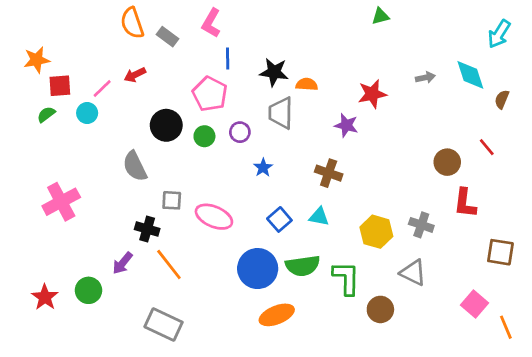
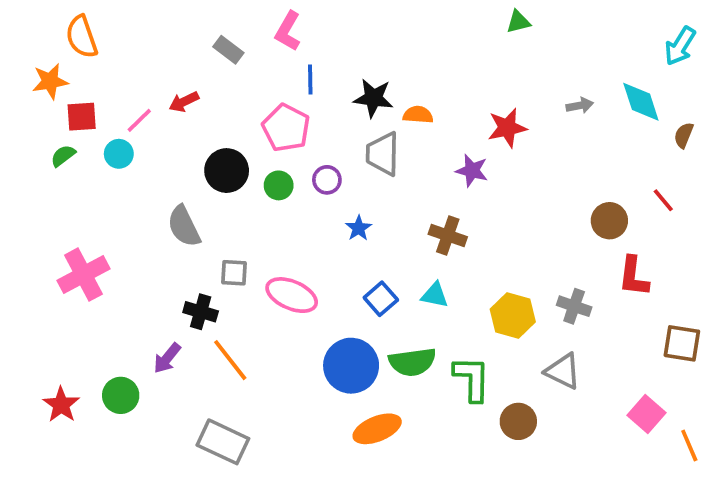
orange semicircle: (132, 23) -> (82, 37), moved

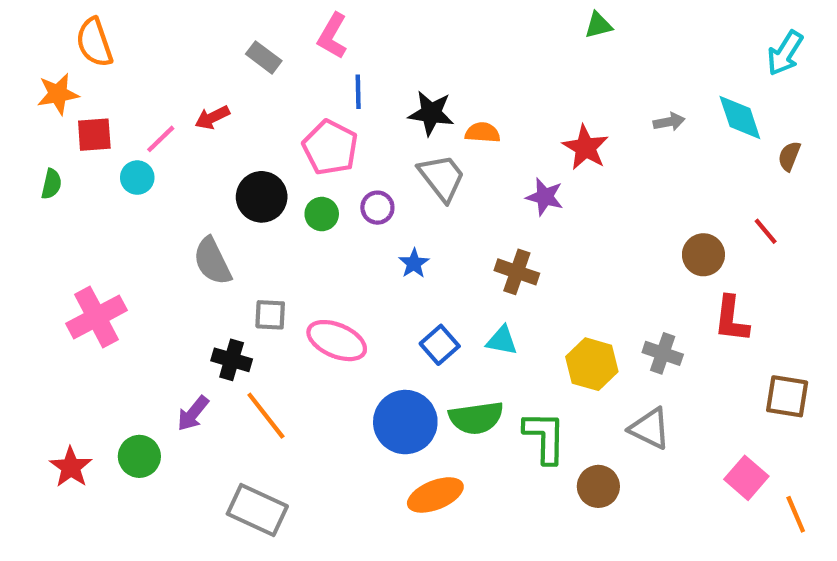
red star: (507, 128) -> (586, 148), turned -30
gray trapezoid: (383, 154) -> (442, 178), turned 141
green semicircle: (63, 156) -> (51, 184), moved, turned 140

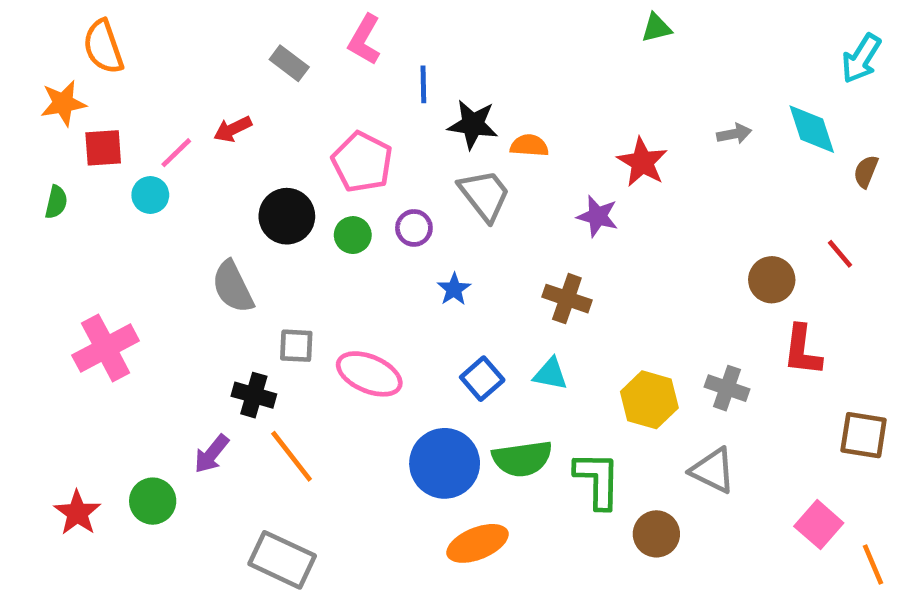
blue line: (358, 92) -> (423, 84), moved

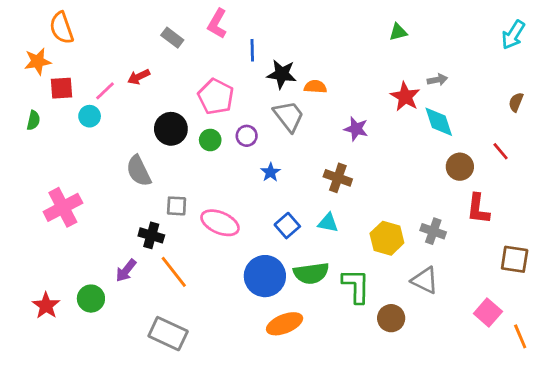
green triangle: (656, 28) -> (398, 32), moved
cyan diamond: (812, 129) -> (439, 122), moved
red star: (642, 162) -> (405, 97), moved

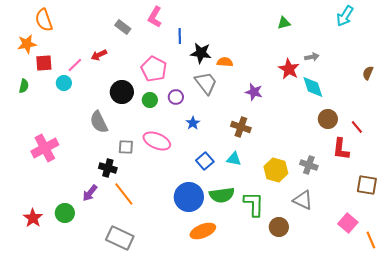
cyan arrow: (513, 35) -> (345, 16), moved
red line: (501, 151) -> (357, 127), moved
pink ellipse: (220, 223) -> (157, 141), moved

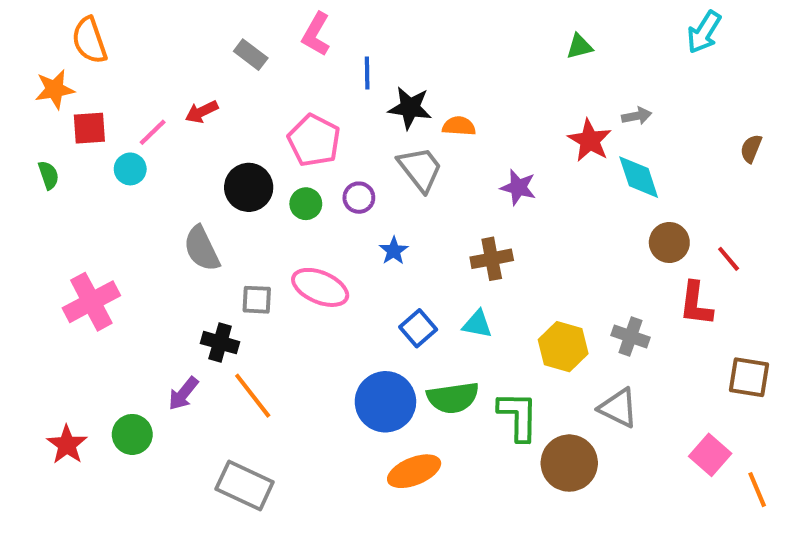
green semicircle: (24, 86) -> (49, 175), turned -32
brown cross: (241, 127) -> (492, 259), turned -30
brown circle: (279, 227) -> (569, 463), size x1.4

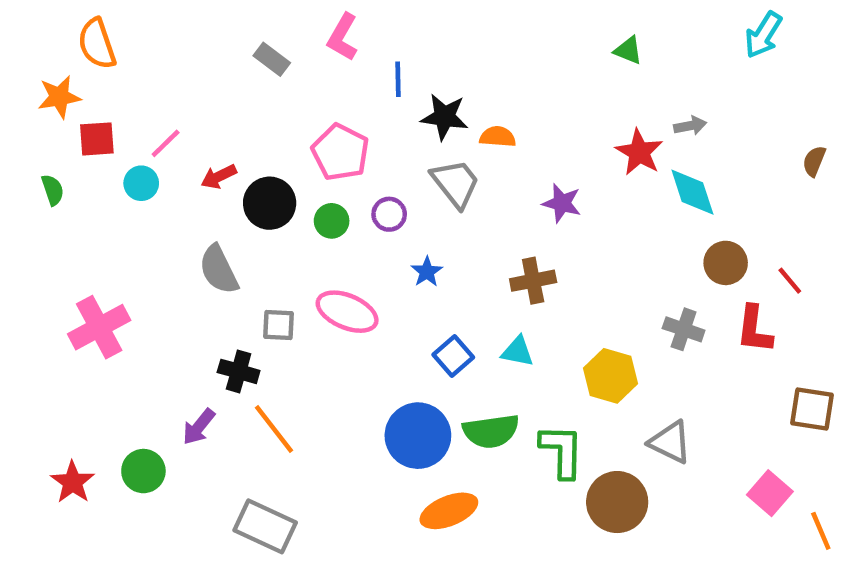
green triangle: (579, 46) -> (628, 50), turned 36
red arrow: (202, 112) -> (219, 177), moved
gray cross: (631, 336) -> (684, 329), moved

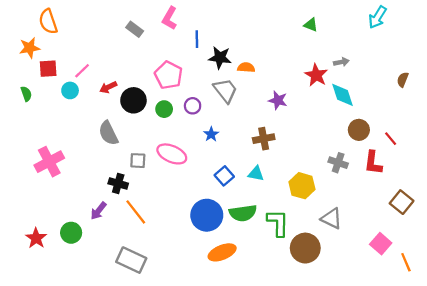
brown square: (812, 409) -> (402, 202), turned 30

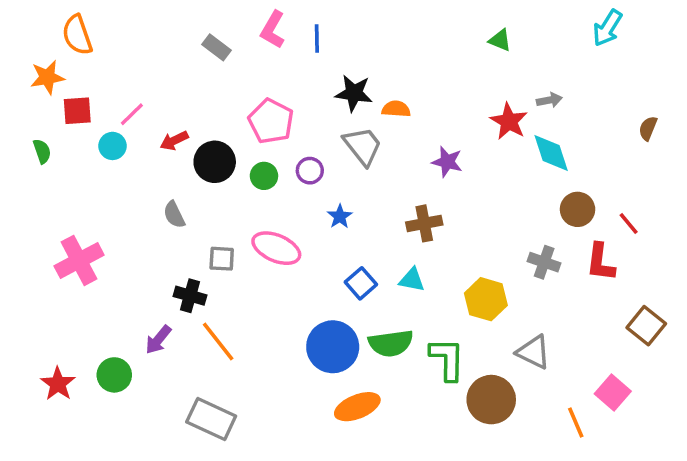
blue line: (197, 39) -> (317, 38), moved
gray semicircle: (108, 133) -> (174, 215), size x0.7
orange line: (406, 262) -> (576, 423), moved

